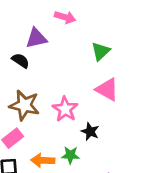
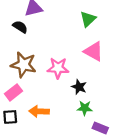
pink star: (65, 109) -> (58, 68), turned -30
green star: (70, 155) -> (85, 108), moved

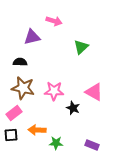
black semicircle: (20, 27) -> (20, 62), moved, turned -32
pink triangle: (94, 51) -> (94, 92), moved
green star: (85, 108) -> (56, 143), moved

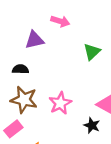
pink star: (54, 91) -> (60, 103), turned -30
black star: (73, 108) -> (92, 125), moved

